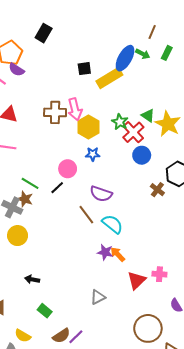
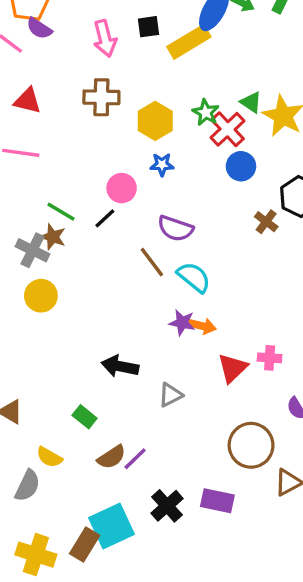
pink arrow: (75, 109) -> (105, 38), moved
orange arrow: (118, 254) -> (202, 326), turned 147
black arrow: (32, 279) -> (120, 366), moved, size x1.5

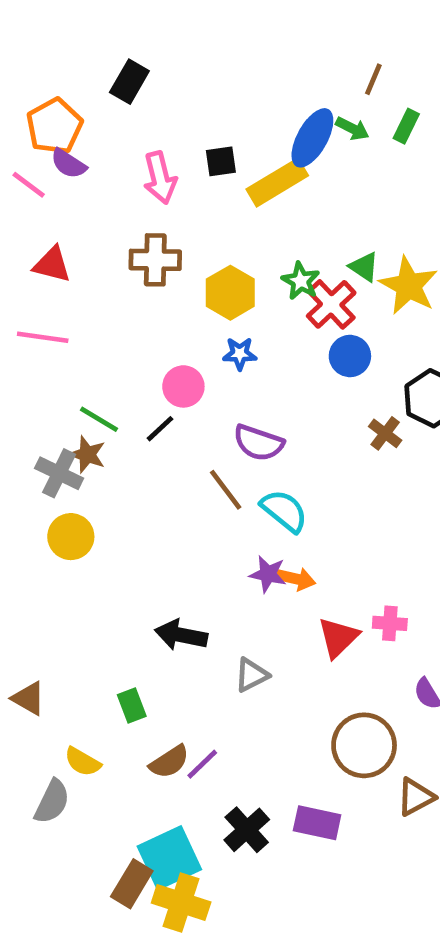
green rectangle: (85, 417) -> (132, 705), turned 30
yellow cross: (36, 555) -> (181, 902), moved

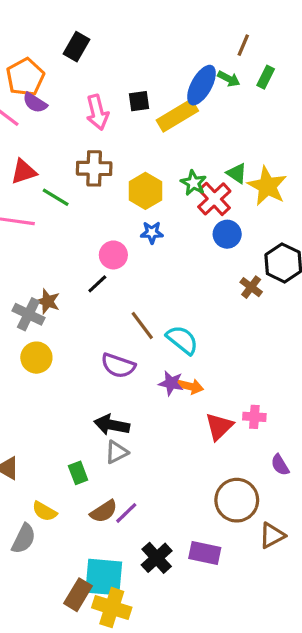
red triangle: (52, 265) -> (24, 172), turned -32
green line: (99, 419) -> (56, 197), moved
purple semicircle: (258, 443) -> (118, 366), moved
gray triangle: (251, 675) -> (117, 452), moved
cyan square: (169, 858) -> (104, 577), turned 30

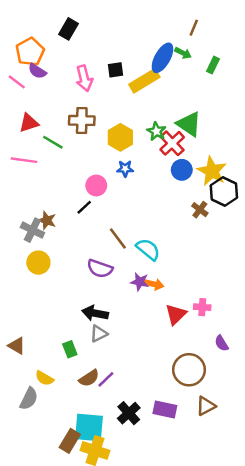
green rectangle: (266, 77) -> (213, 65), moved
green triangle: (237, 173) -> (189, 124), size x1.6
yellow star: (267, 186) -> (212, 171), moved
brown triangle: (272, 535) -> (206, 406), moved

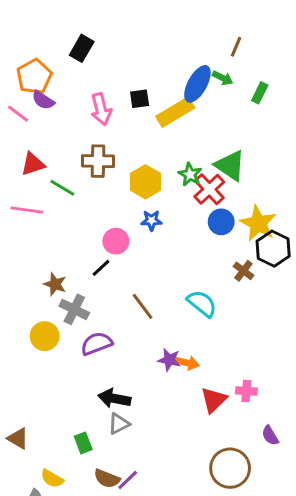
gray cross: (32, 230) -> (74, 309), moved
cyan semicircle: (148, 249) -> (202, 303), moved
purple semicircle: (100, 269) -> (97, 344), moved, turned 140
brown semicircle: (89, 378) -> (107, 479), turned 55

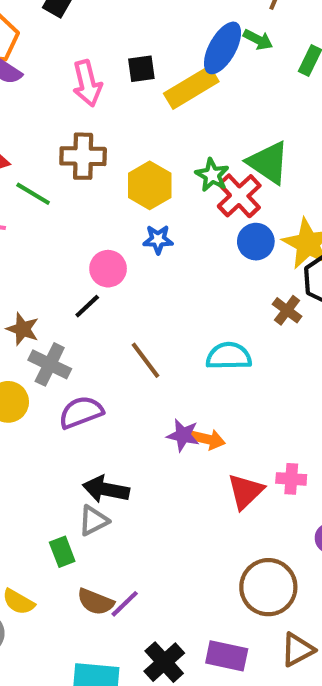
cyan semicircle: (202, 303) -> (229, 356), turned -40
gray triangle: (119, 424) -> (93, 521), moved

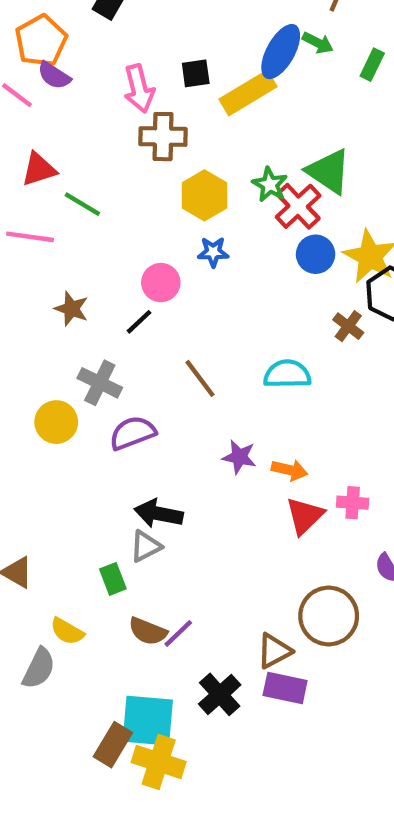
brown cross: (83, 156) -> (163, 137), moved
brown star: (23, 329) -> (71, 309), moved
orange arrow: (208, 439) -> (289, 470), moved
brown triangle: (297, 650) -> (274, 651), moved

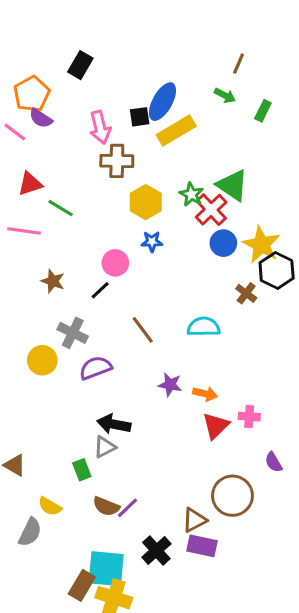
blue ellipse: (281, 52) -> (162, 102), moved

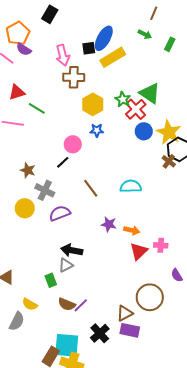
brown star: (53, 281) -> (28, 170), moved
brown cross: (246, 293) -> (169, 161), moved

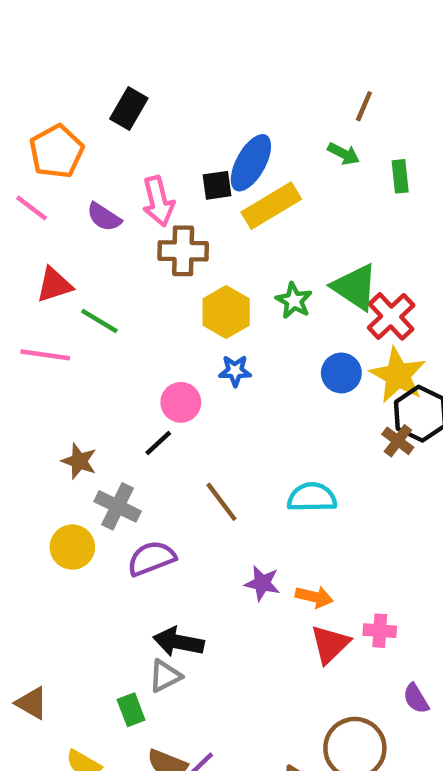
green rectangle: (170, 44) -> (400, 176), turned -32
purple semicircle: (24, 49) -> (104, 217), moved
red cross: (136, 109) -> (391, 316), moved

